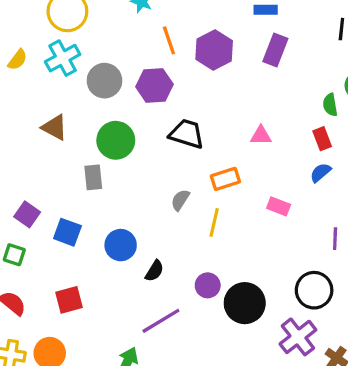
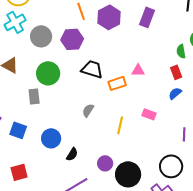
orange rectangle: (225, 179) -> (117, 83), moved
yellow line: (214, 222) -> (120, 125), moved

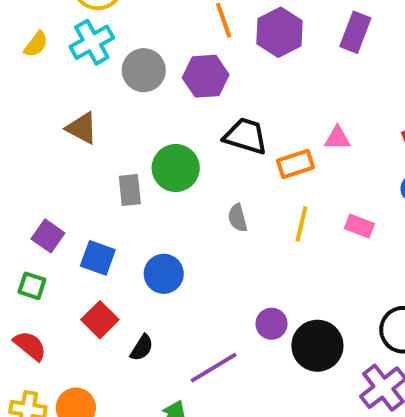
green circle: (48, 73) -> (176, 168), moved
gray semicircle: (88, 110) -> (238, 218), turned -48
yellow line: (120, 125) -> (301, 224), moved
black semicircle: (72, 154) -> (142, 348), moved
red square: (19, 172) -> (100, 320), moved, turned -30

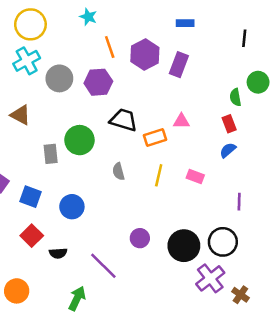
purple rectangle: (355, 32) -> (179, 65), moved
black circle: (317, 346) -> (184, 246), moved
black semicircle: (142, 348) -> (58, 253), turned 54
purple line: (214, 368) -> (103, 266), turned 76

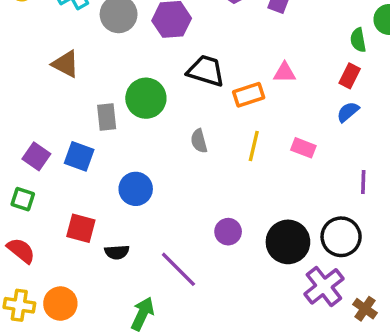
red rectangle: (229, 124) -> (350, 76), turned 48
blue square: (30, 197) -> (79, 156), moved
red square: (32, 236) -> (81, 228), turned -30

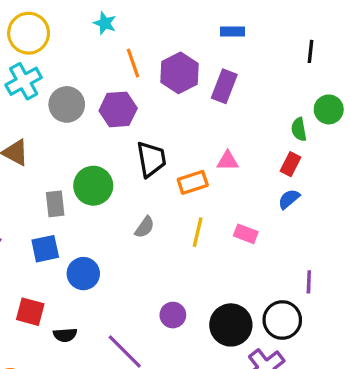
black trapezoid: (206, 71) -> (151, 159), turned 63
gray semicircle: (199, 141) -> (145, 227), turned -130
blue square: (79, 156) -> (45, 249), moved, turned -32
purple line: (363, 182) -> (309, 282), moved

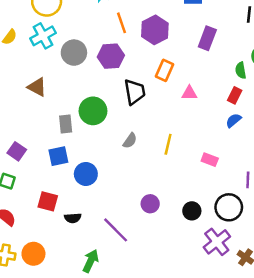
purple rectangle: (224, 86) -> (207, 38), moved
orange rectangle: (193, 182) -> (164, 70), moved, turned -48
pink rectangle: (246, 234) -> (210, 160), moved
black circle: (231, 325) -> (192, 211), size x0.6

